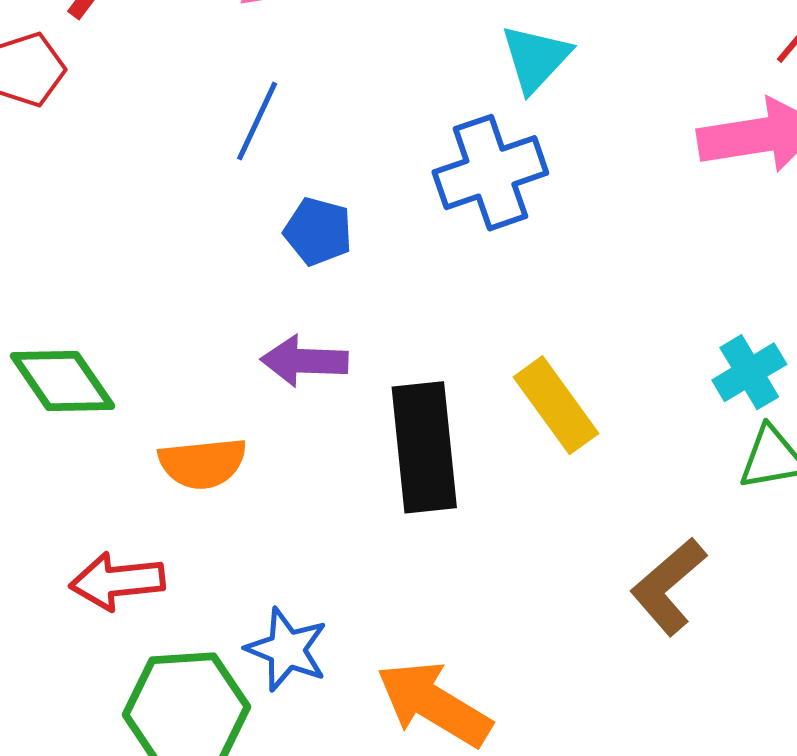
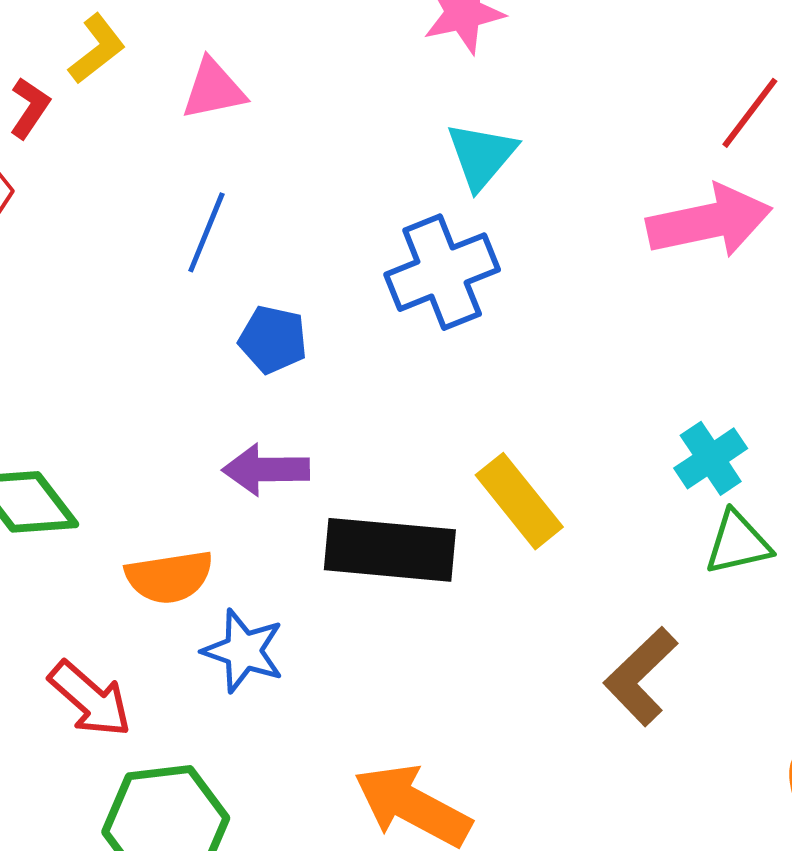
black rectangle: (424, 447) -> (390, 550), turned -76
red arrow: (117, 581) -> (90, 699), turned -130
blue star: (287, 649) -> (243, 651), moved

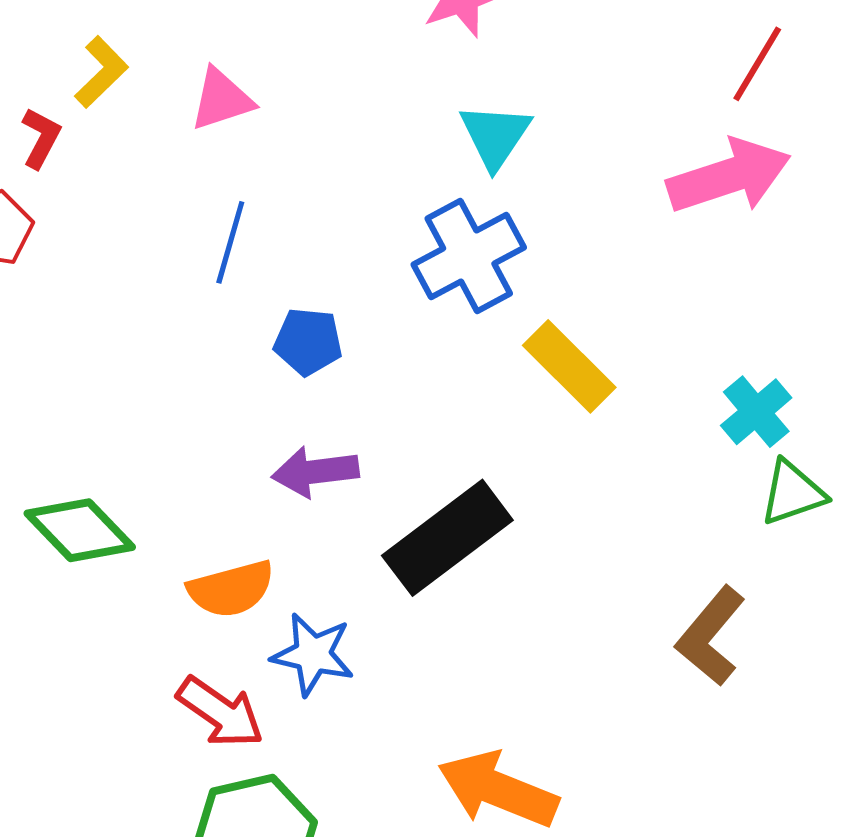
yellow rectangle: (519, 501) -> (569, 366), moved
black rectangle: (390, 550) -> (447, 538), turned -36
red arrow: (90, 699) -> (220, 712), moved

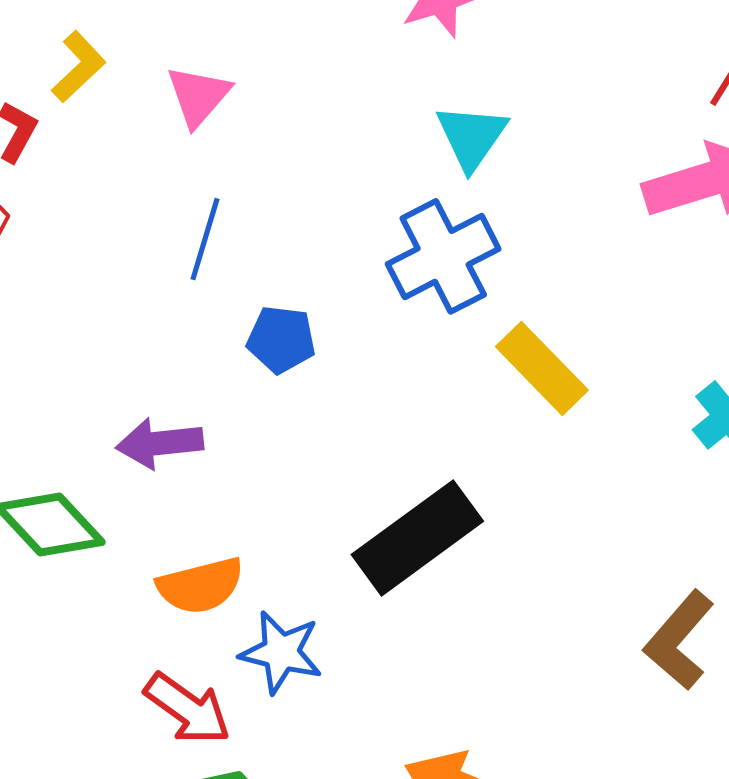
pink triangle: (222, 99) -> (198, 96), turned -32
purple arrow: (315, 472) -> (160, 443), moved

